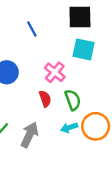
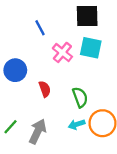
pink cross: (55, 72) -> (62, 52), moved
red semicircle: (45, 99) -> (45, 89), moved

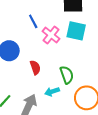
blue line: (40, 28) -> (33, 21), moved
cyan arrow: (77, 124) -> (52, 92), moved

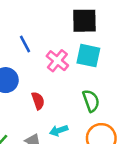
blue line: (33, 21) -> (25, 44), moved
green semicircle: (67, 75) -> (91, 101), moved

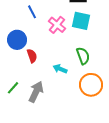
red semicircle: (38, 101) -> (32, 56), moved
cyan arrow: (59, 130) -> (60, 69), moved, turned 40

